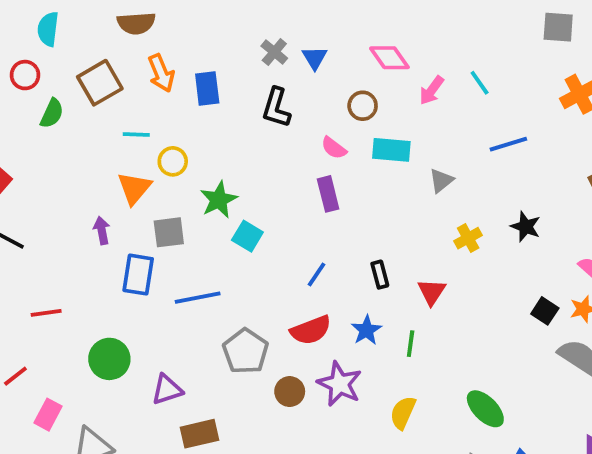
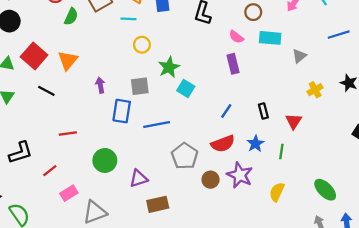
cyan line: (136, 135) -> (128, 19), moved
orange triangle: (134, 188) -> (68, 60), moved
pink rectangle: (48, 415) -> (69, 193), turned 30

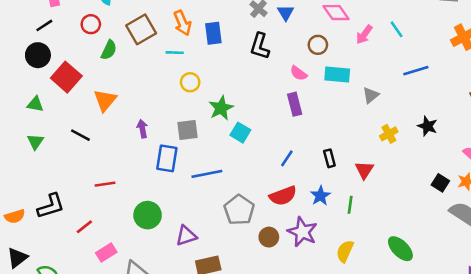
red square: (34, 56) -> (66, 77), moved

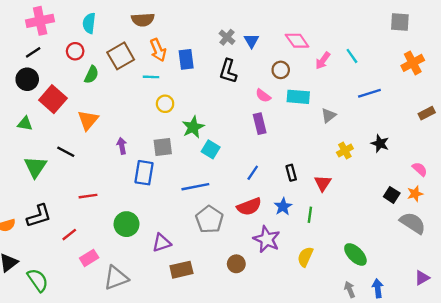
green triangle: (35, 142) -> (35, 167), moved, size x1.5
blue line: (207, 174) -> (195, 187), moved
brown circle: (269, 237) -> (236, 264), moved

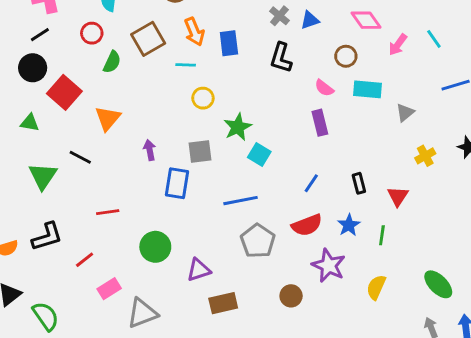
blue triangle: (251, 41) -> (310, 20), turned 42

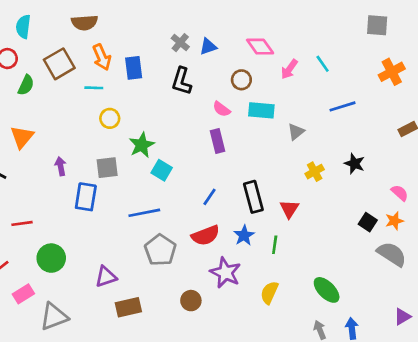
black rectangle: (359, 183) -> (253, 197), size x1.6
green circle: (155, 247) -> (51, 258), moved

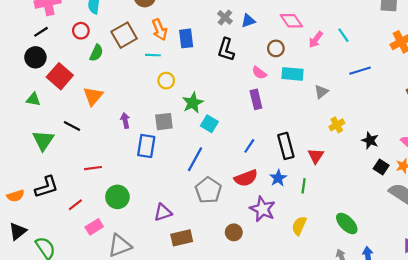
black star: (354, 164) -> (370, 140), moved
blue line: (144, 213) -> (195, 159), turned -50

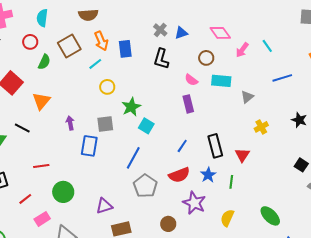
cyan line: (153, 55) -> (95, 64), turned -40
black star: (370, 140) -> (299, 120), moved

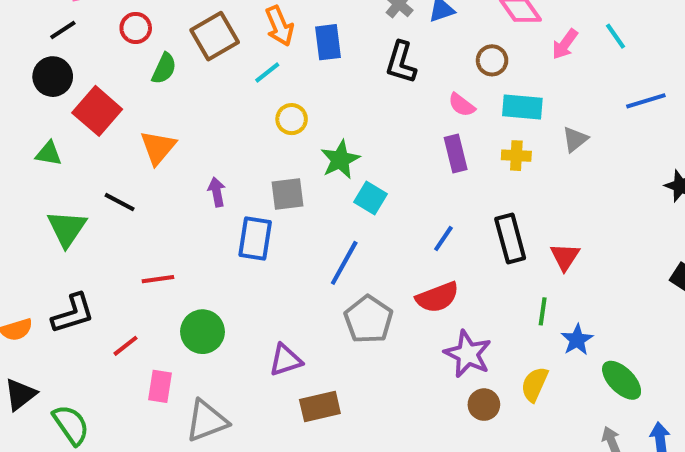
yellow cross: (261, 127) -> (516, 156), moved, turned 32
blue star: (208, 175) -> (577, 340), moved
pink rectangle: (42, 219) -> (160, 386), turned -49
brown circle: (168, 224) -> (484, 405), moved

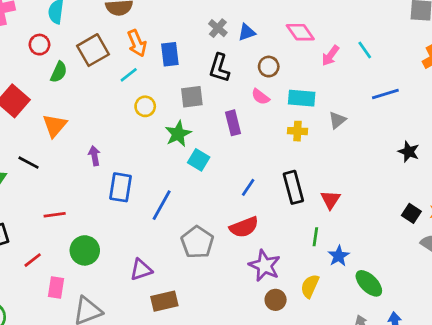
brown circle: (492, 60) -> (269, 67), moved
purple rectangle: (456, 154) -> (233, 123), moved
gray square: (288, 194) -> (192, 97), moved
blue line: (344, 263) -> (162, 205), moved

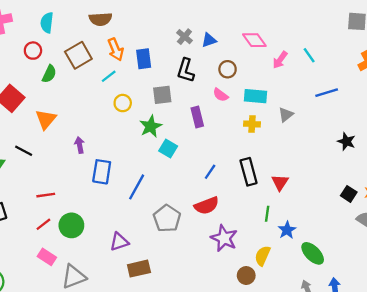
red line: (33, 260) -> (43, 224), moved
pink rectangle: (56, 287) -> (47, 257), turned -66
brown circle: (276, 300) -> (246, 276), moved

